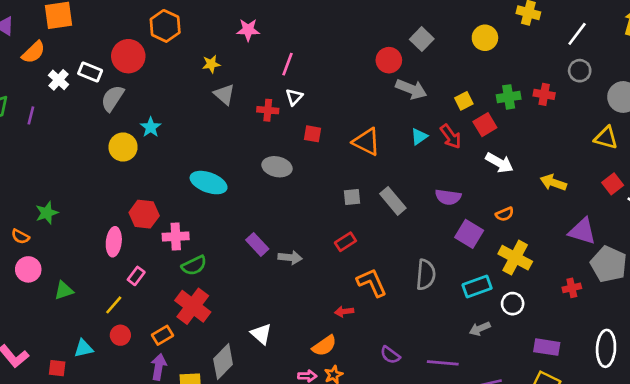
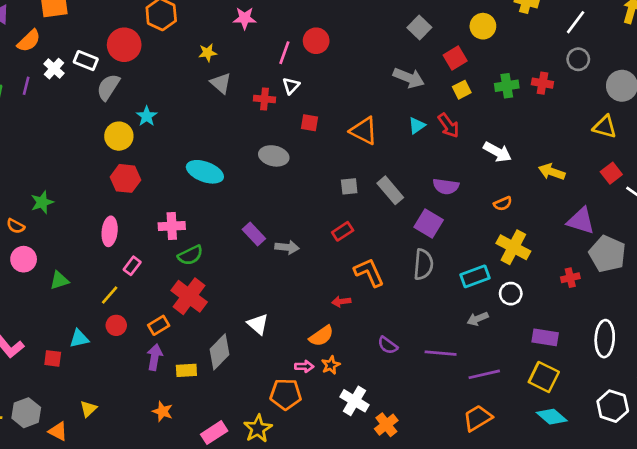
red circle: (389, 60) -> (316, 41), moved
purple line: (31, 115) -> (26, 86), moved
red square: (485, 125) -> (455, 58), moved
red hexagon: (144, 214) -> (125, 178), moved
purple square: (469, 234) -> (429, 223), moved

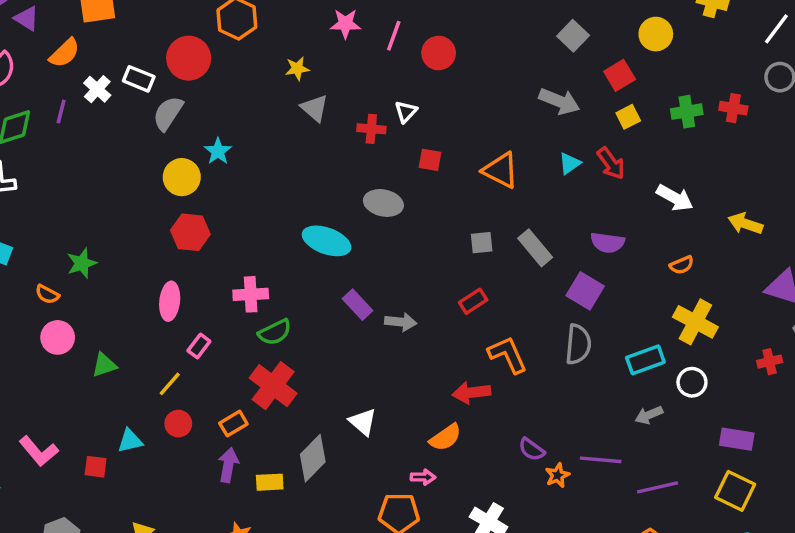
pink line: (284, 53) -> (394, 36), moved
cyan ellipse: (205, 172) -> (327, 241), moved
red arrow: (341, 302) -> (471, 393), size x1.5
orange star: (331, 365) -> (558, 475), moved

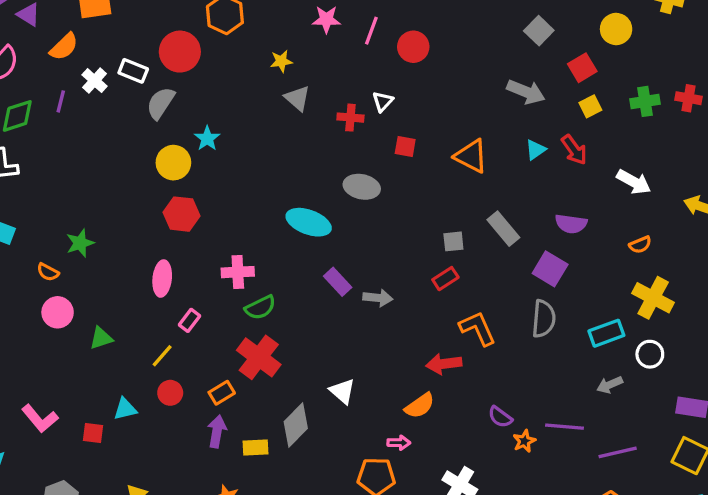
gray square: (482, 243) -> (453, 241), moved

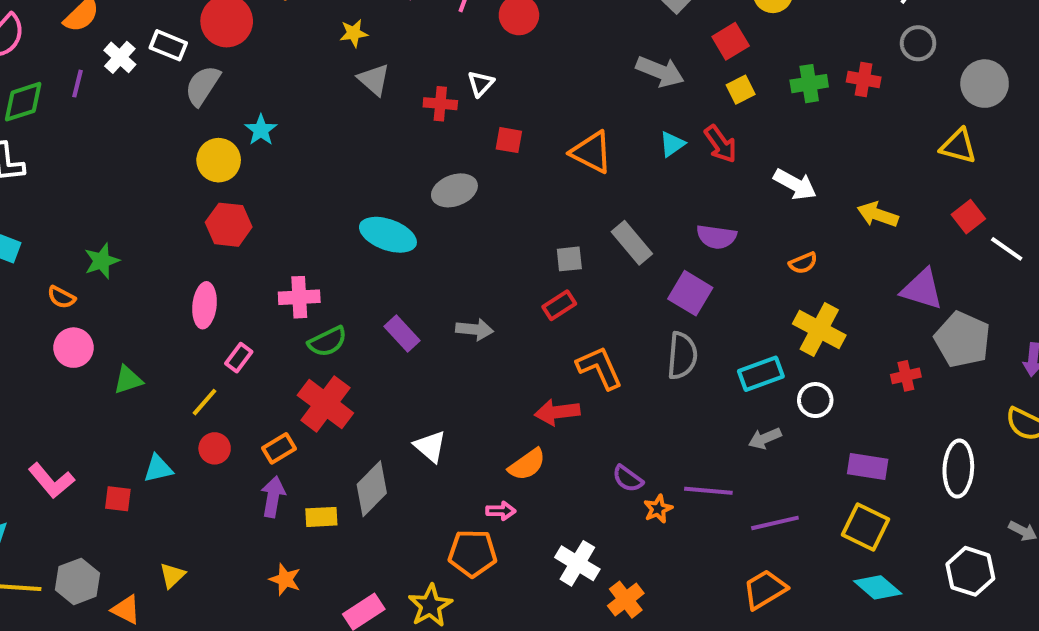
gray ellipse: (362, 187) -> (454, 190), turned -32
purple rectangle: (338, 282) -> (402, 333), moved

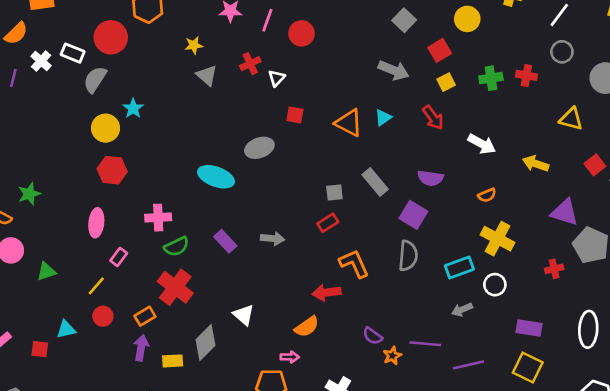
red cross: (440, 104) -> (250, 64), moved, turned -30
cyan triangle: (672, 144) -> (383, 118), moved
yellow triangle: (958, 146) -> (571, 119), moved

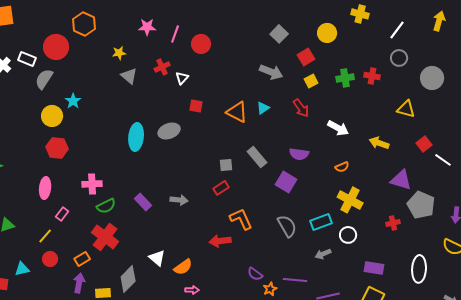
cyan ellipse: (216, 177) -> (136, 137), moved, turned 76
gray semicircle: (408, 256) -> (287, 226), moved, turned -35
orange semicircle: (307, 327) -> (183, 267), moved

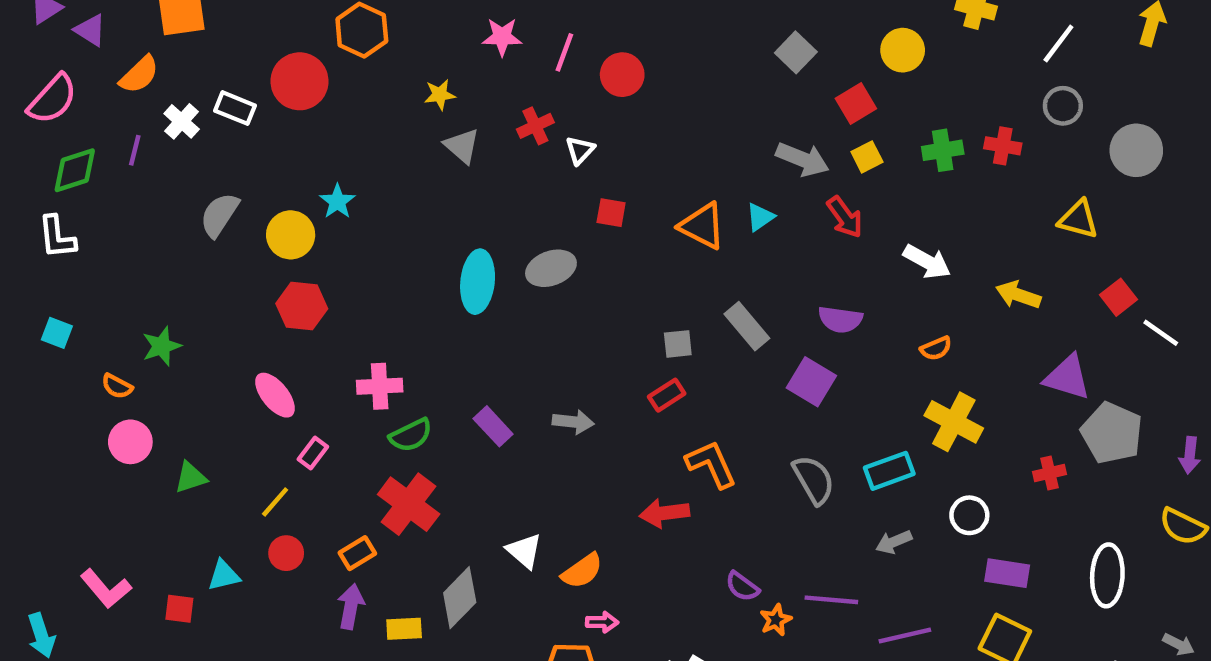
gray arrow: (271, 72) -> (802, 159), moved
gray semicircle: (44, 79) -> (219, 215), moved
pink ellipse: (45, 188) -> (275, 395), turned -45
white circle: (348, 235) -> (969, 515), moved

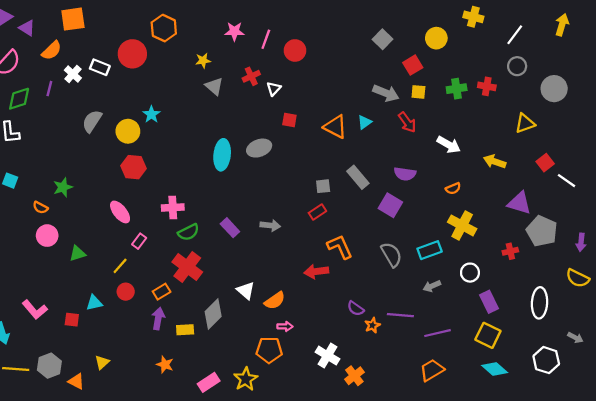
yellow square: (867, 157) -> (418, 92), turned 32
yellow triangle: (1078, 219) -> (525, 123), turned -35
purple rectangle: (1007, 573) -> (489, 302), turned 55

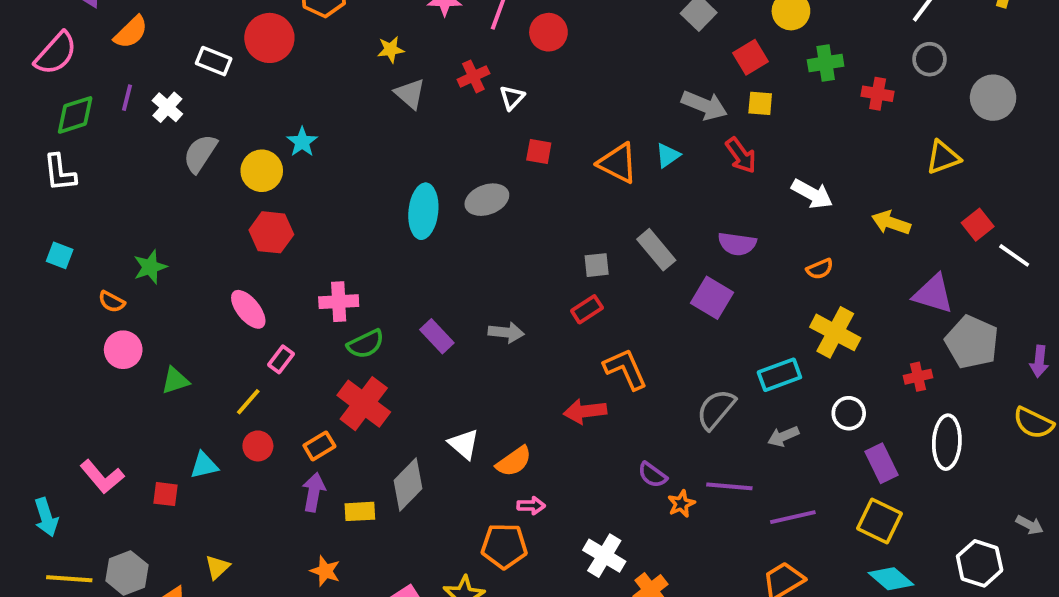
white cross: (73, 74) -> (167, 107), moved
green cross: (457, 89) -> (826, 63), moved
gray semicircle: (391, 255) -> (716, 409), moved, turned -110
white ellipse: (540, 303) -> (947, 442), moved

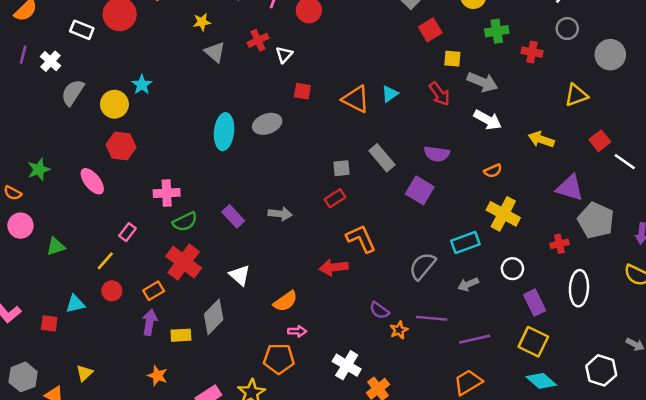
red square: (751, 57) -> (430, 30), moved
gray arrow: (704, 105) -> (482, 82), moved
pink ellipse: (248, 309) -> (92, 181), moved
white triangle: (464, 444) -> (240, 275), moved

